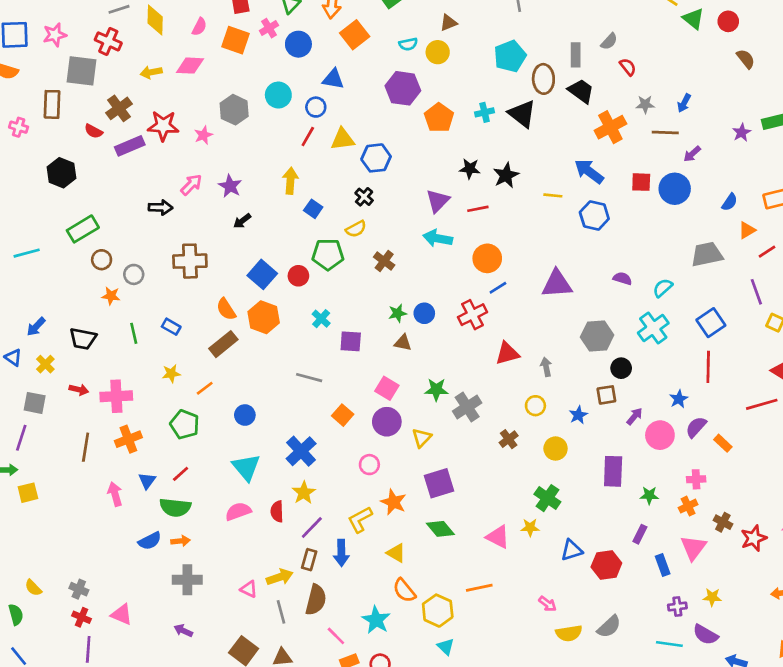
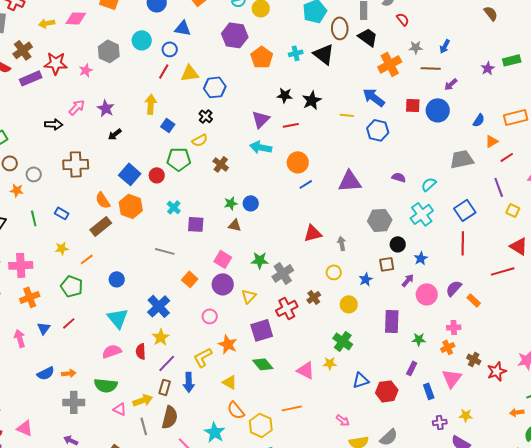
red cross: (472, 315) -> (287, 308), moved
blue star: (679, 399) -> (421, 258), moved
green semicircle: (175, 507) -> (106, 385), moved

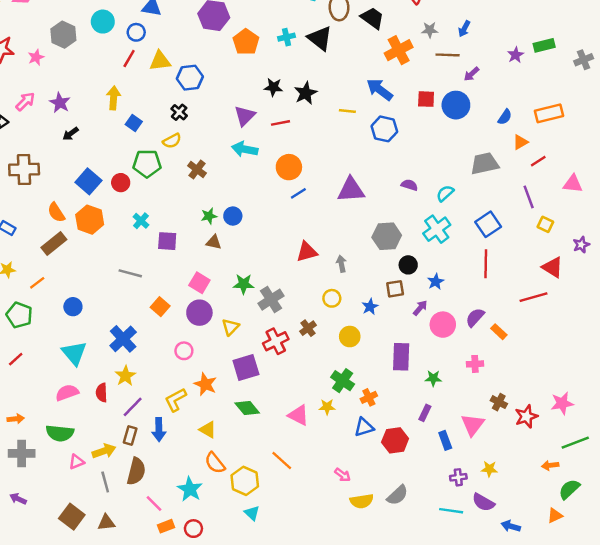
orange cross: (448, 347) -> (369, 397), moved
orange line: (292, 408) -> (282, 461), turned 54
pink triangle: (120, 409) -> (77, 462), turned -48

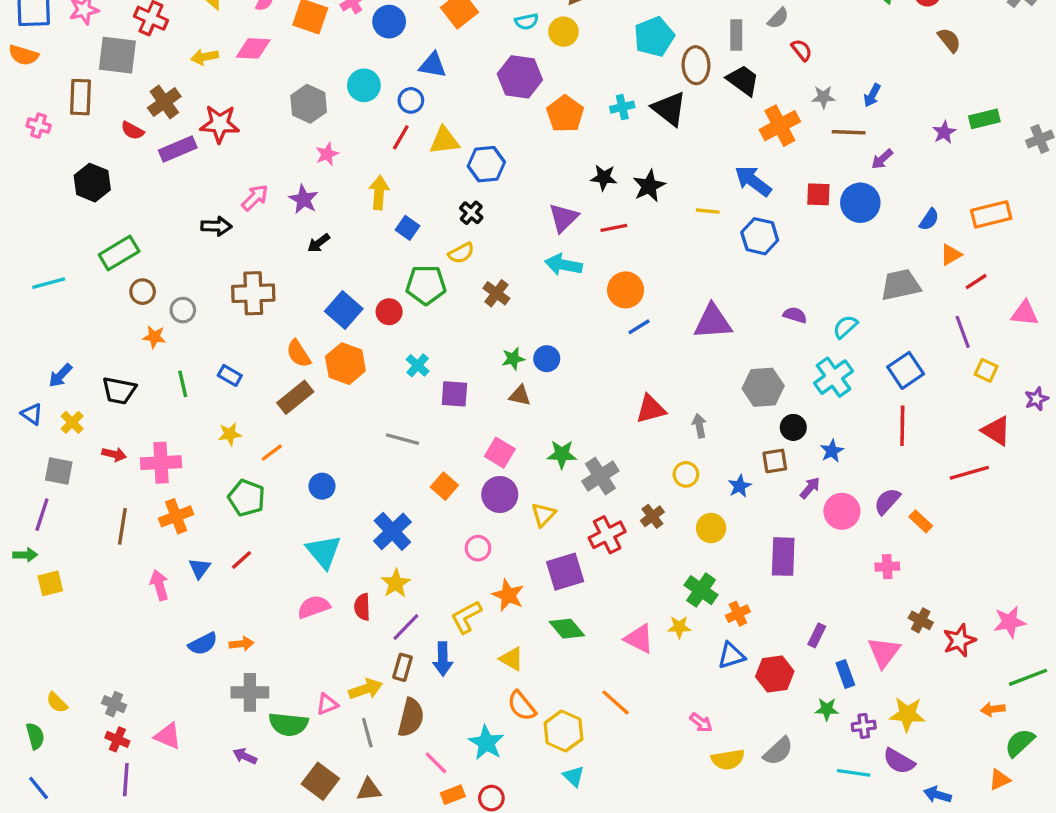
pink star: (36, 57) -> (327, 154), moved
green star: (433, 378) -> (827, 709), moved
green semicircle: (60, 433) -> (288, 724), moved
yellow star: (489, 469) -> (907, 714), size x1.5

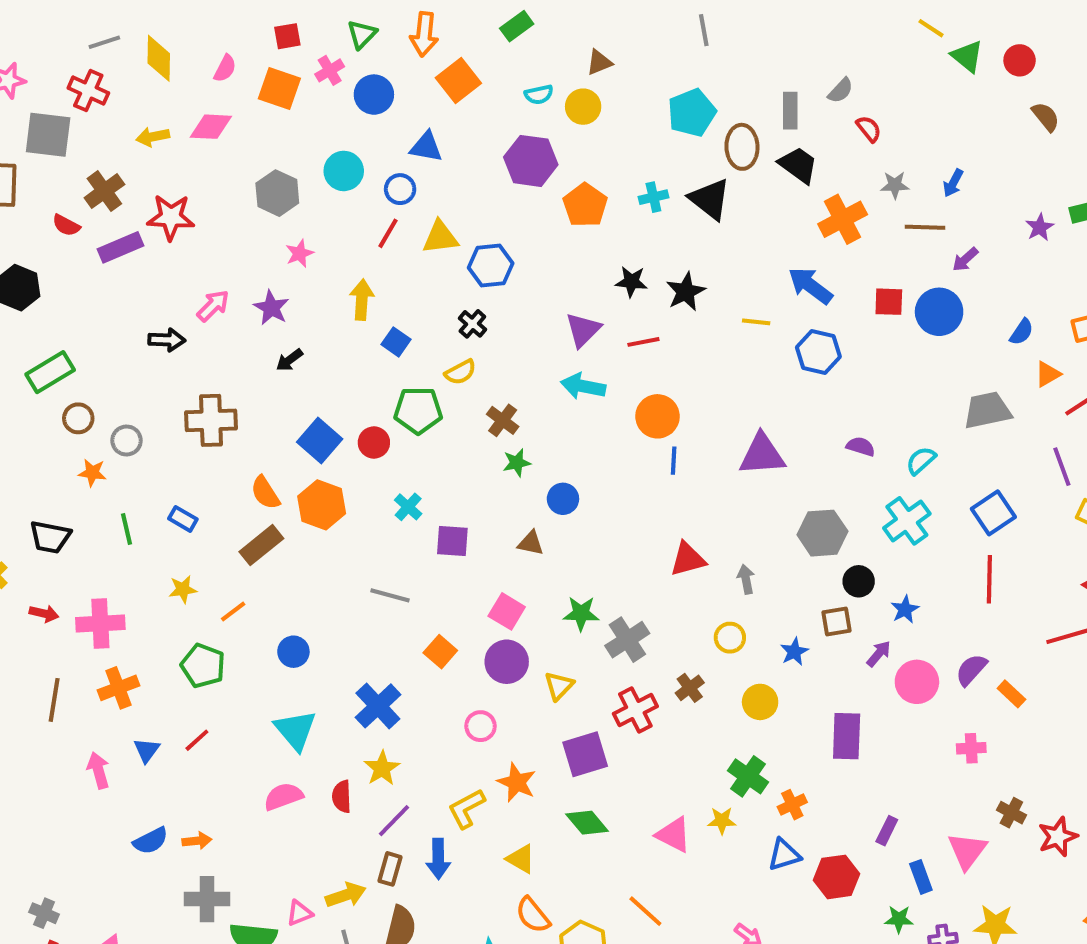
blue line: (639, 327) -> (674, 461), turned -55
green star: (513, 359) -> (517, 463), moved

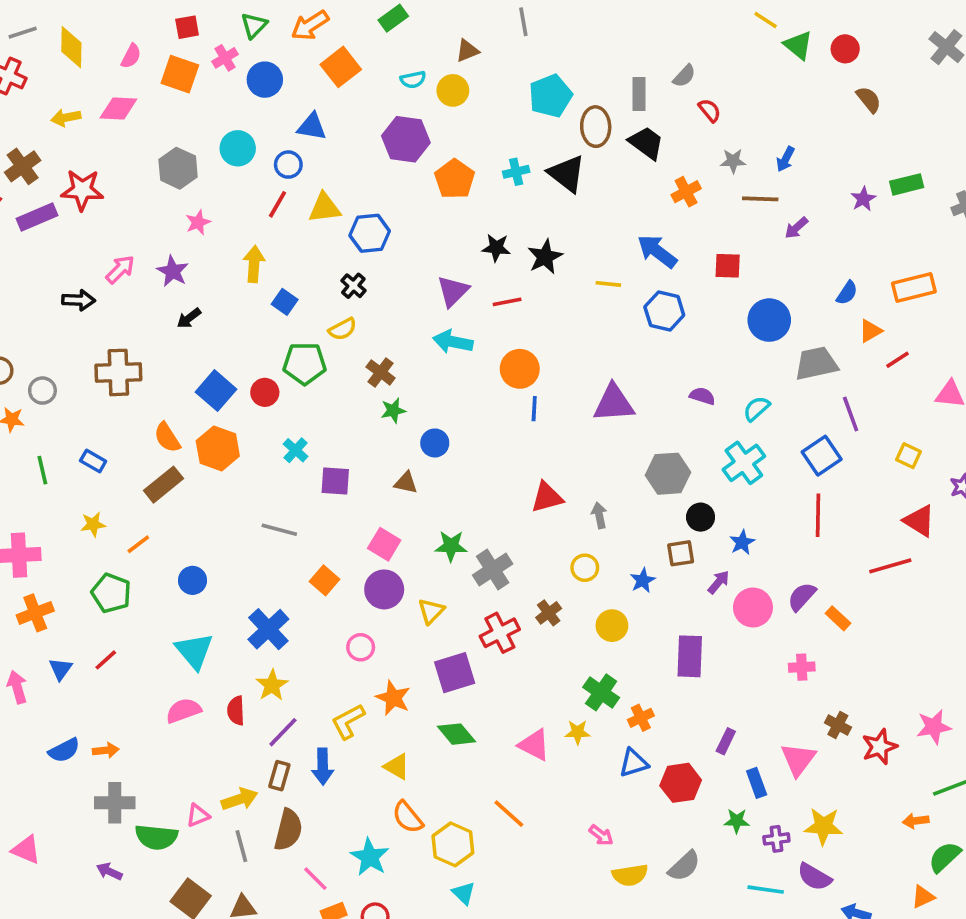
gray line: (704, 30) -> (523, 22), moved
orange arrow: (424, 34) -> (310, 25), turned 51
orange cross: (843, 219) -> (686, 192), size x0.7
blue circle: (939, 312) -> (769, 320), moved
purple line: (1062, 467) -> (851, 414), moved

